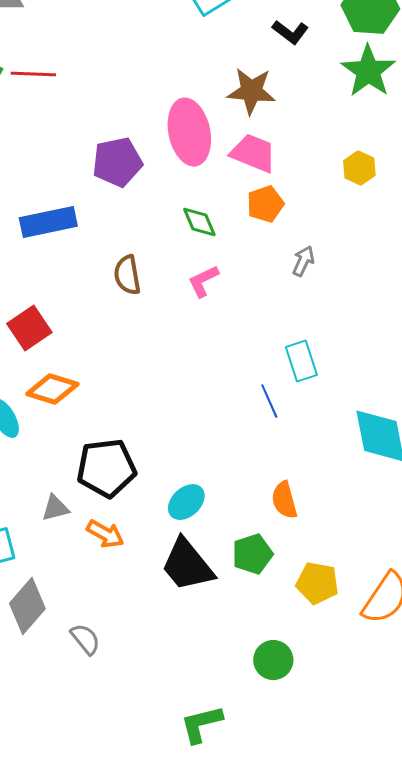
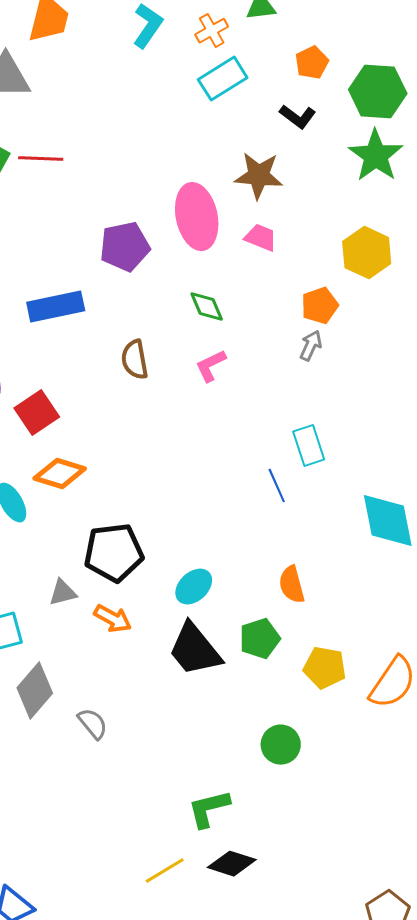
pink trapezoid: (253, 153) -> (261, 238), size x0.7
yellow hexagon: (359, 168) -> (367, 253), size x1.5
orange pentagon: (265, 204) -> (320, 306), moved

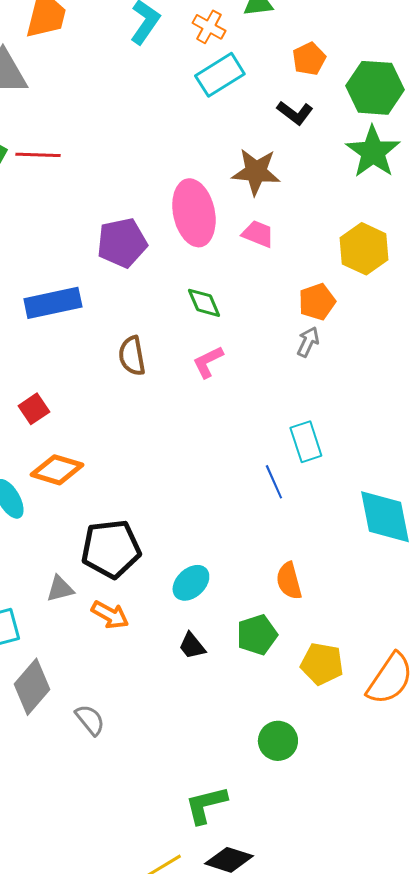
orange cross: (212, 31) -> (209, 27), turned -32
red square: (37, 413) -> (34, 409), size x0.7
black trapezoid: (195, 650) -> (192, 646), size x0.5

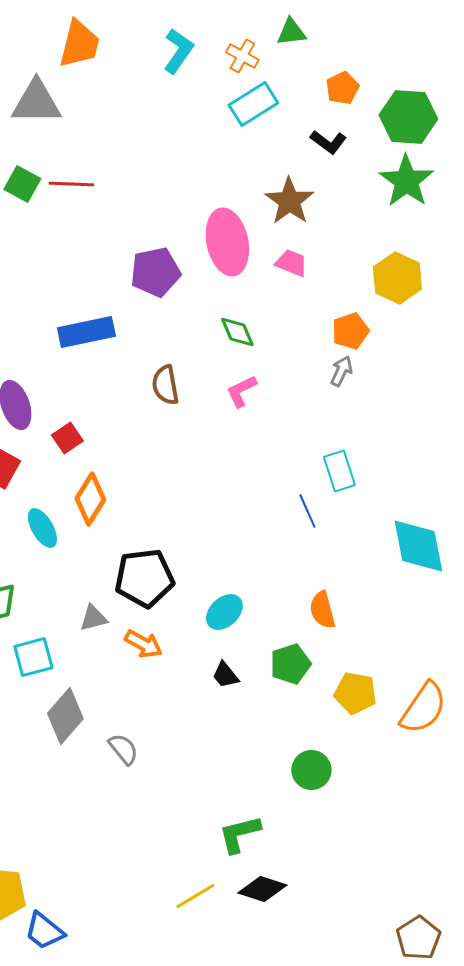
brown star: (256, 172) -> (289, 201), turned 30
orange diamond: (57, 470) -> (90, 499), turned -75

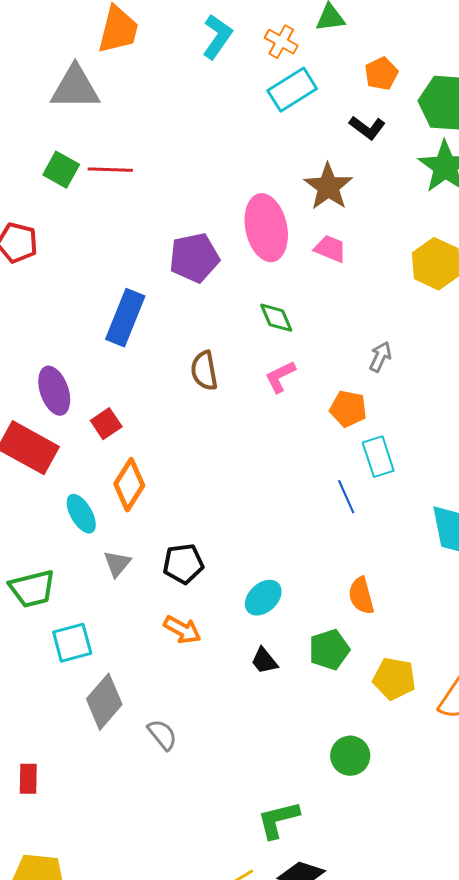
orange pentagon: (350, 331) -> (348, 409), moved, turned 30
blue rectangle: (86, 332) -> (125, 318), turned -56
black pentagon: (144, 578) -> (183, 564), size x0.7
gray triangle: (93, 618) -> (117, 564), moved, turned -36

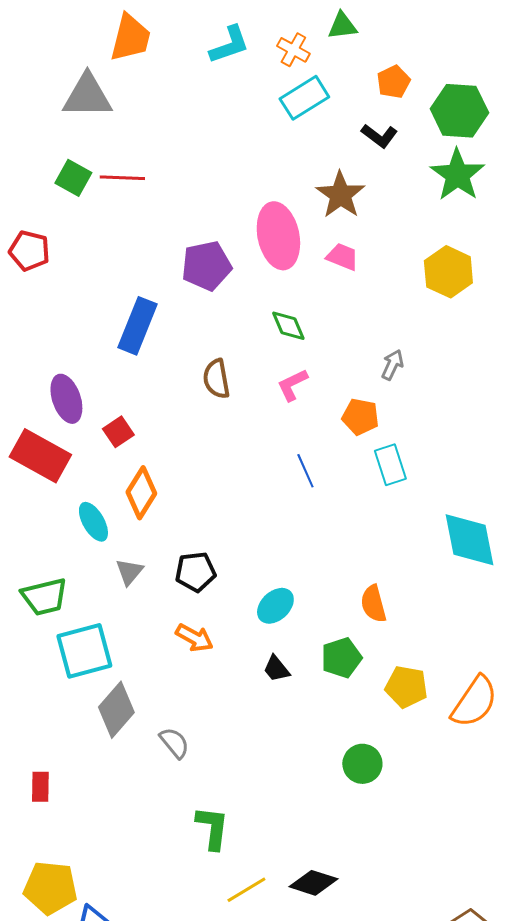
cyan L-shape: (217, 37) -> (229, 45), turned 36
blue line: (346, 497) -> (305, 471), moved
cyan square: (72, 643) -> (84, 651), size x1.4
green L-shape: (278, 820) -> (212, 828), moved, turned 111

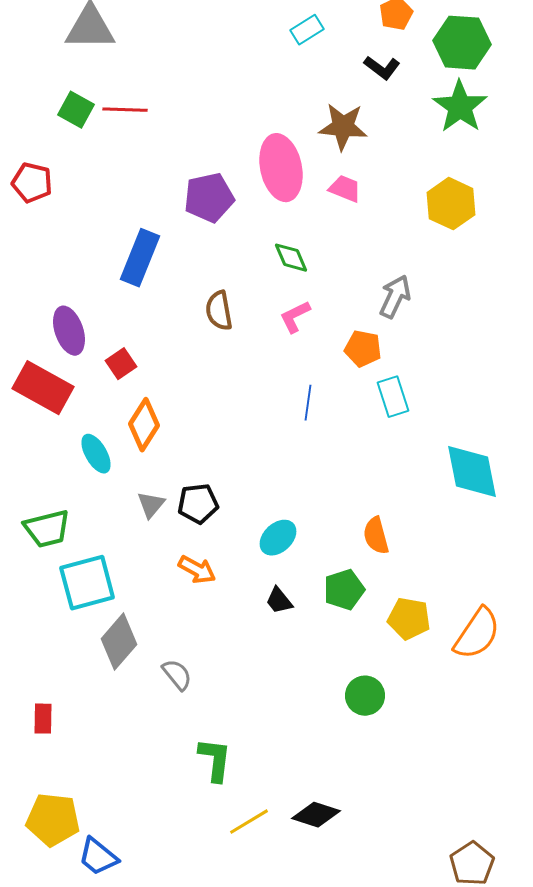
cyan rectangle: (304, 98) -> (307, 30), size x0.7
brown star: (340, 195) -> (343, 127), turned -30
gray arrow: (392, 365) -> (395, 297), size x1.4
blue line: (305, 471) -> (308, 403), turned 32
gray triangle: (129, 572) -> (151, 505), moved

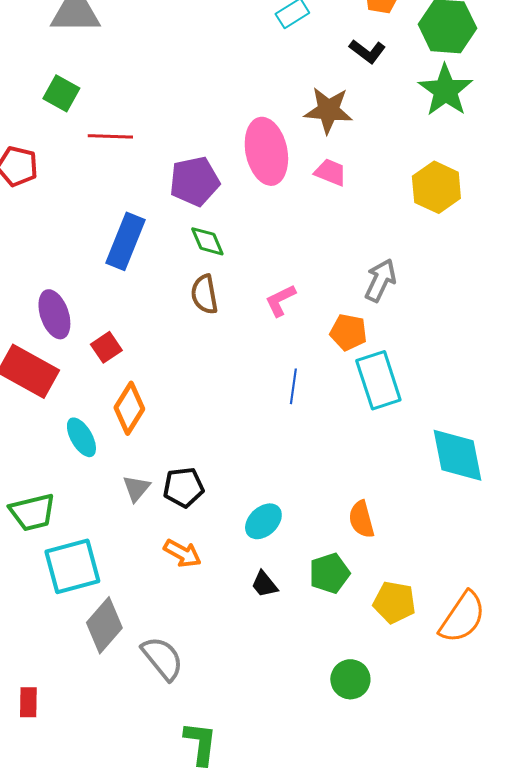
red line: (125, 110) -> (110, 136), moved
green diamond: (291, 258) -> (207, 241), moved
cyan rectangle: (393, 397) -> (378, 380), size x1.4
gray semicircle: (177, 675) -> (162, 658), size x1.4

